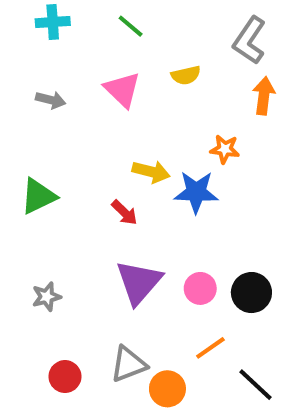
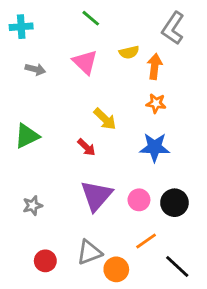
cyan cross: (53, 22) -> (21, 27), moved
orange arrow: (264, 96) -> (155, 66), moved
yellow arrow: (151, 172) -> (105, 119), turned 30
blue star: (196, 192) -> (155, 147), moved

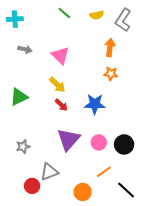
yellow semicircle: (129, 52) -> (97, 15), moved
pink triangle: (85, 62) -> (60, 55), moved
yellow arrow: (105, 119) -> (57, 85), moved
blue star: (155, 147) -> (95, 104), moved
gray triangle: (89, 252) -> (49, 172), moved

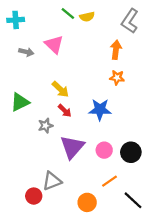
yellow semicircle: (97, 15) -> (87, 17), moved
pink triangle: (60, 55) -> (54, 44), moved
gray star: (23, 146) -> (45, 126), moved

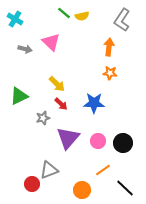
cyan cross: (16, 20) -> (15, 19), turned 35

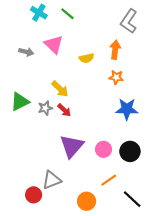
yellow semicircle: (82, 16) -> (87, 58), moved
cyan cross: (15, 19) -> (39, 13), moved
blue star: (94, 103) -> (127, 109), moved
gray star: (43, 118) -> (45, 108), moved

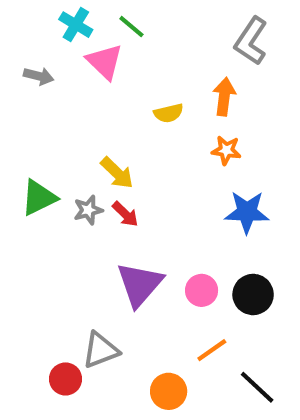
pink triangle: (54, 44) -> (105, 62), moved
gray arrow: (26, 52) -> (39, 76), moved

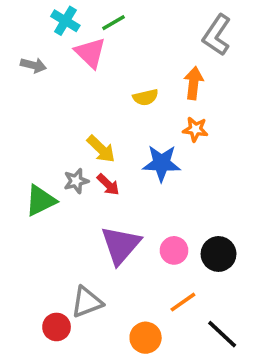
green line: (131, 27) -> (113, 23), turned -70
green triangle: (39, 198) -> (40, 201), moved
blue star: (247, 212) -> (162, 163), moved

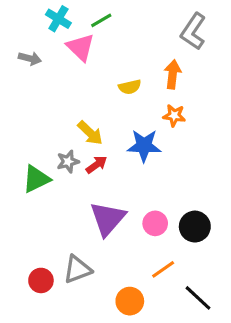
red arrow: (108, 185) -> (96, 165), turned -80
red circle: (57, 327) -> (41, 280), moved

